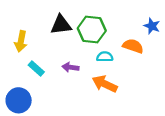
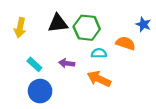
yellow arrow: (21, 41) -> (20, 28), moved
blue circle: (19, 100) -> (40, 91), moved

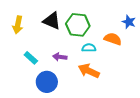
black triangle: (58, 23) -> (52, 21), turned 30
blue circle: (40, 91) -> (47, 82), moved

